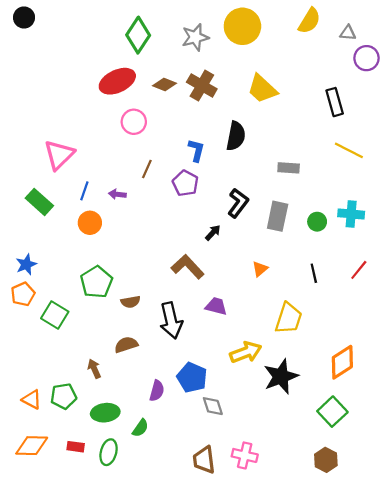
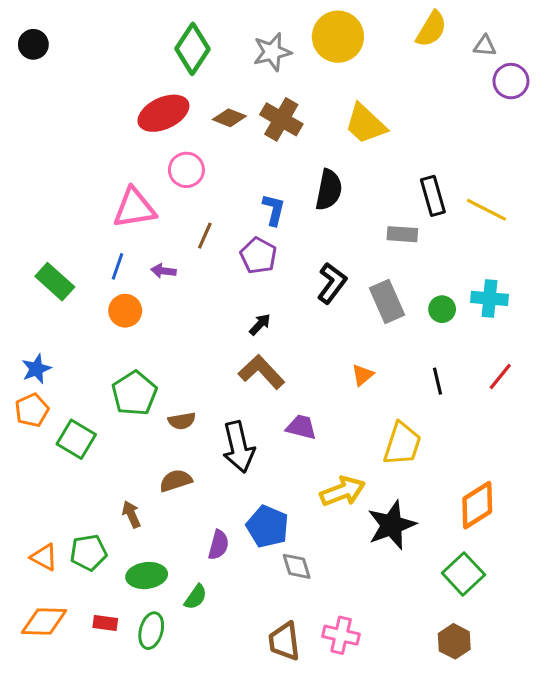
black circle: (24, 17) -> (33, 44), moved
black rectangle: (335, 102) -> (433, 196), moved
pink triangle: (59, 155) -> (134, 208), moved, turned 36
gray rectangle: (278, 216) -> (387, 302), turned -36
black arrow: (213, 233) -> (260, 324), moved

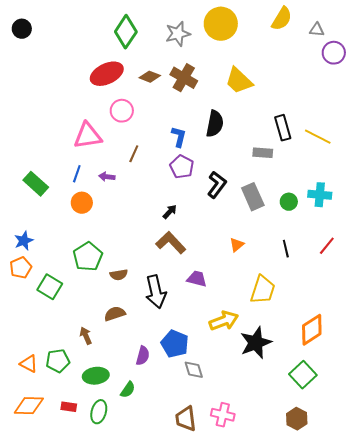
purple pentagon: (258, 256) -> (182, 167), moved

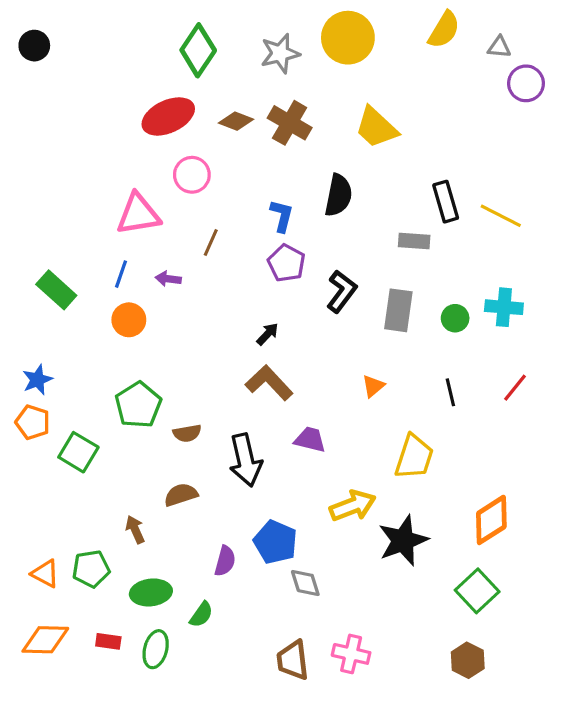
gray rectangle: (253, 197) -> (398, 310), turned 32
orange pentagon: (21, 268) -> (33, 422), turned -30

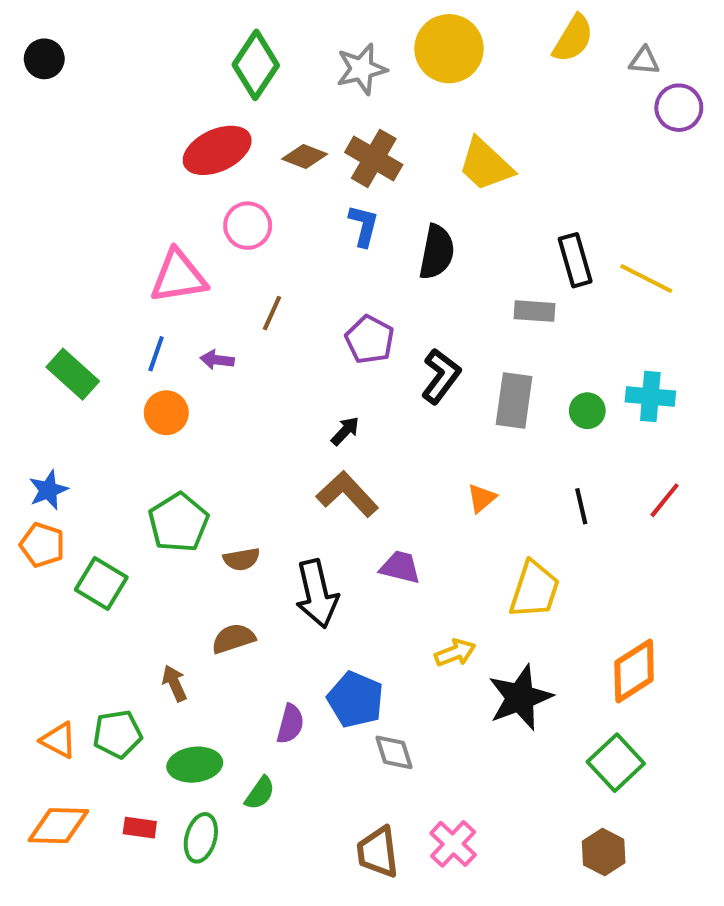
blue L-shape: (282, 216) -> (364, 226), moved
yellow arrow: (353, 506) -> (455, 653), size x0.7
pink cross: (351, 654) -> (453, 844), turned 30

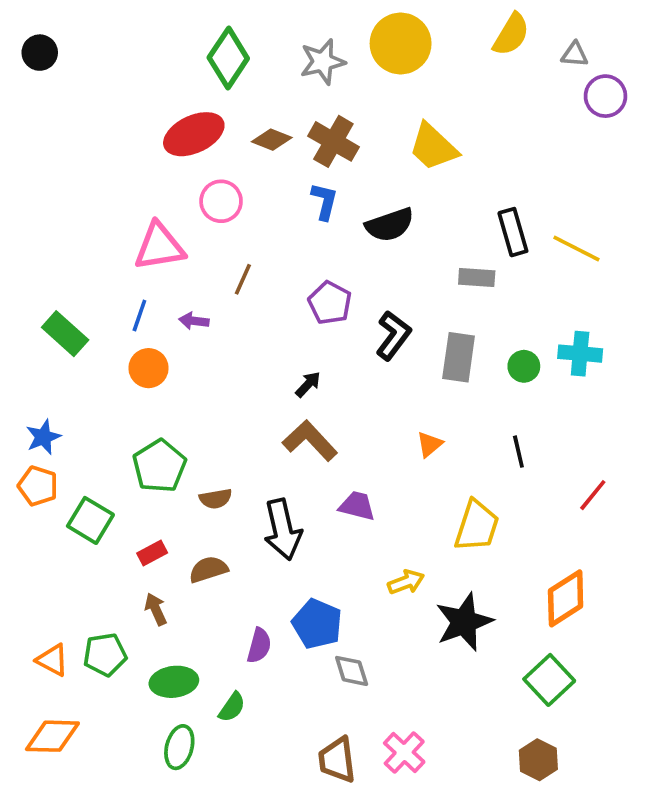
black semicircle: (437, 252) -> (390, 225), turned 60
red line: (665, 500) -> (593, 495), moved
red rectangle: (140, 828) -> (152, 553), moved, turned -36

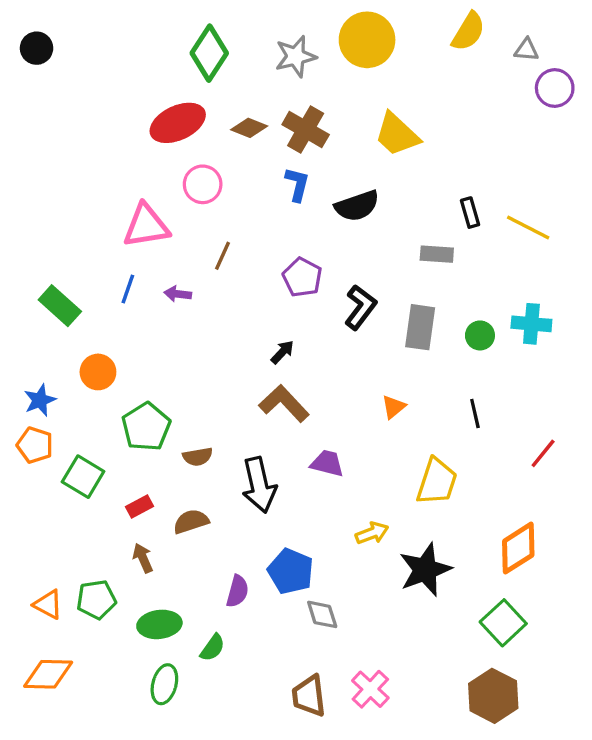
black rectangle: (513, 232) -> (470, 213), size x0.7
orange circle: (149, 368) -> (98, 372), moved
brown hexagon: (538, 760) -> (493, 696), size x1.4

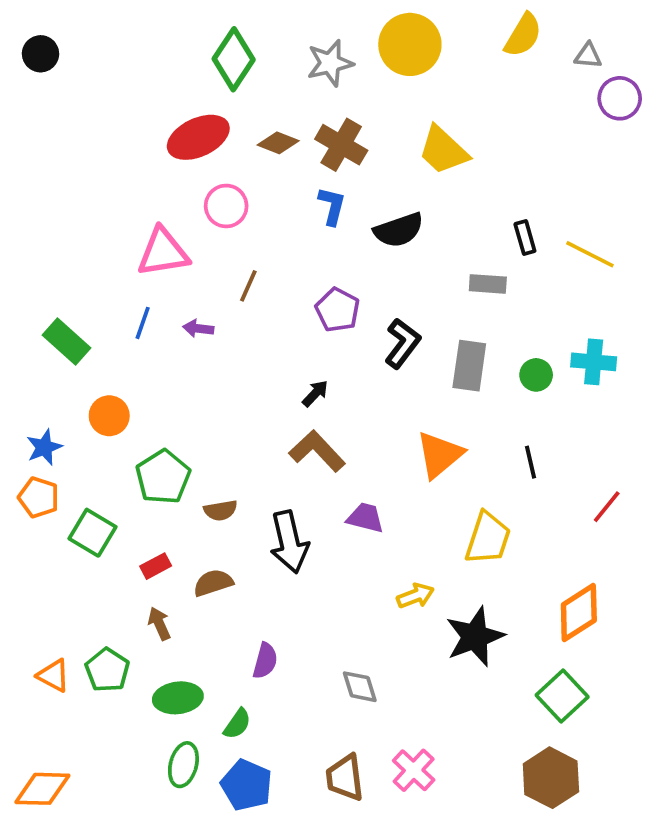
orange triangle: (394, 407) -> (440, 455), size x1.8
blue pentagon: (291, 571) -> (247, 785), moved
green pentagon: (96, 600) -> (107, 670), turned -30
orange diamond: (48, 674) -> (42, 789), moved

